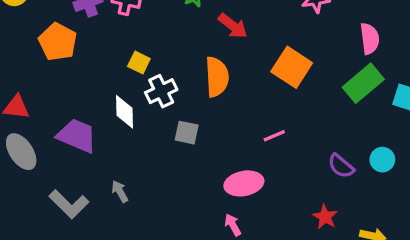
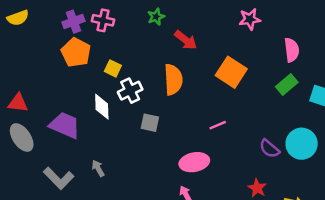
orange pentagon: (58, 42) -> (76, 52), moved
green rectangle: (363, 83) -> (287, 84), size x0.7
cyan circle: (382, 160) -> (302, 144), size x1.6

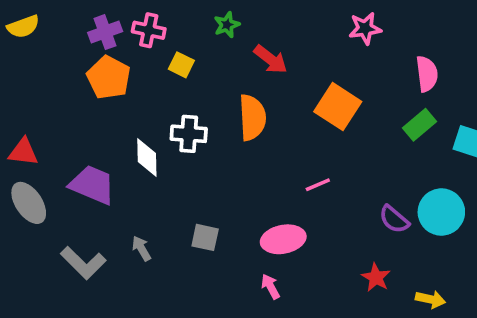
yellow square: (113, 68) -> (181, 65), moved
white cross: (130, 91) -> (189, 134), turned 30
gray square: (150, 123) -> (205, 237), moved

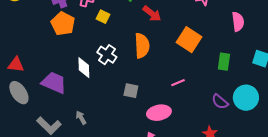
green rectangle: (420, 125) -> (224, 62), moved, turned -42
white cross: (189, 134) -> (107, 55), turned 30
gray square: (205, 237) -> (131, 91), moved

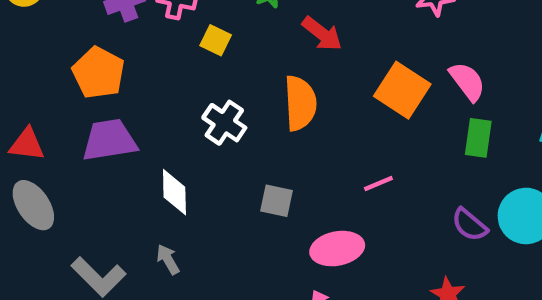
pink semicircle: (238, 22) -> (467, 81), moved, turned -30
orange pentagon: (63, 24) -> (98, 73), moved
white diamond: (84, 68) -> (174, 192), moved
purple trapezoid: (54, 83) -> (109, 140), moved, turned -32

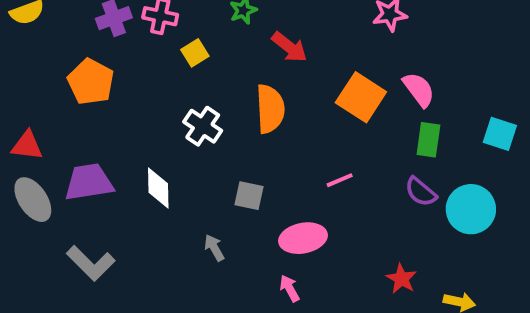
yellow square: (216, 40) -> (195, 53), turned 32
purple trapezoid: (109, 140) -> (89, 182), moved
purple semicircle: (470, 225) -> (421, 192), moved
gray arrow: (168, 259) -> (214, 248), moved

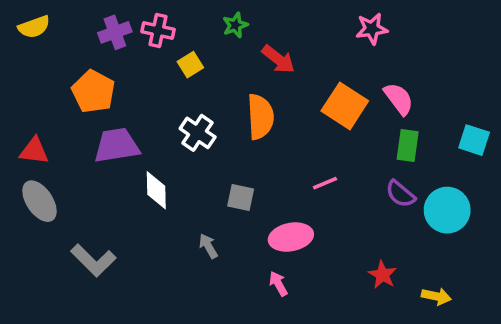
purple trapezoid: (89, 182) -> (117, 145), moved

